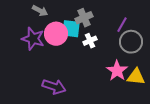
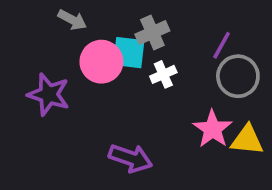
purple star: (33, 39) -> (49, 94), moved
purple arrow: (54, 87) -> (131, 158), moved

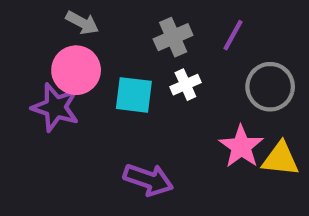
purple line: (222, 45) -> (233, 35), moved
cyan square: (129, 53) -> (134, 95), moved
pink circle: (101, 62) -> (76, 70), moved

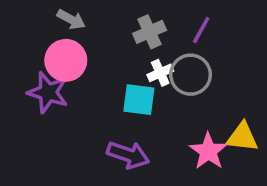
gray circle: (270, 87) -> (191, 75), moved
cyan square: (134, 95) -> (139, 100), moved
pink star: (241, 147) -> (208, 151), moved

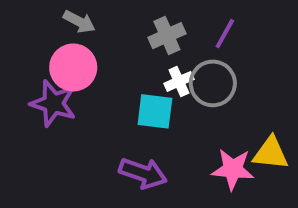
pink star: (208, 151) -> (233, 169), turned -30

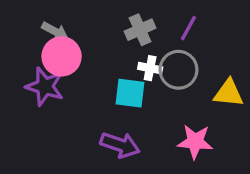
gray arrow: (79, 22) -> (55, 31), moved
white cross: (179, 81) -> (150, 68), turned 35
yellow triangle: (271, 153) -> (229, 93), moved

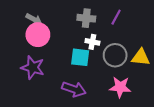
gray cross: (140, 30) -> (86, 18), turned 30
gray circle: (178, 70) -> (115, 55), moved
purple star: (45, 86) -> (33, 68), moved

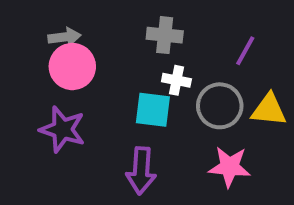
purple line: (116, 17) -> (245, 51), moved
gray arrow: (34, 19) -> (64, 37), turned -35
purple arrow: (74, 89) -> (141, 171), turned 75

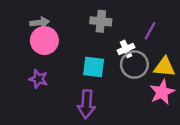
white cross: (176, 80) -> (126, 49), moved, turned -35
purple star: (62, 129) -> (38, 79), size x0.7
pink star: (230, 167) -> (162, 92), moved, turned -30

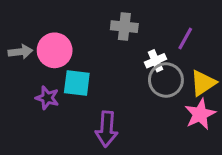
gray arrow: (40, 23) -> (20, 52), moved
cyan square: (94, 67) -> (77, 83), moved
yellow triangle: (164, 67) -> (203, 83), turned -40

